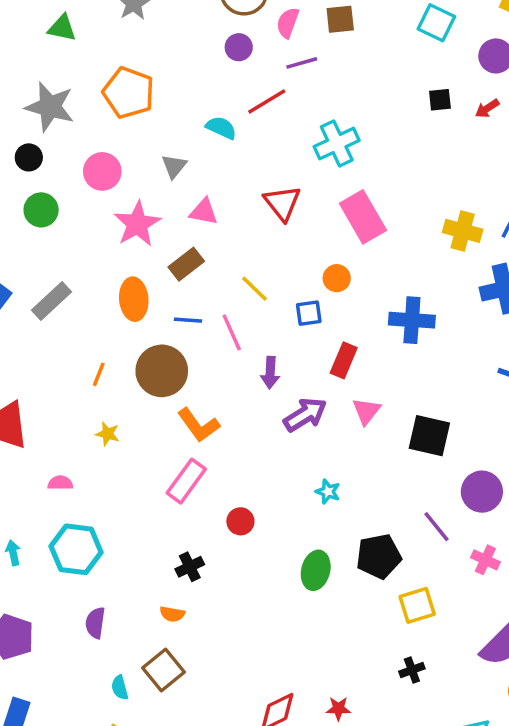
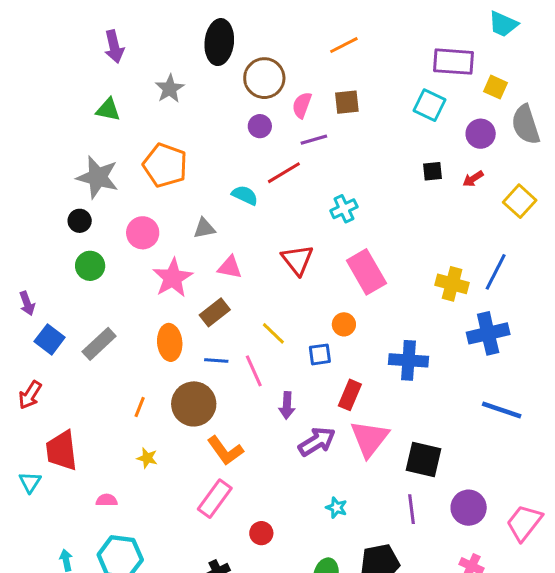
cyan cross: (337, 143) -> (344, 209), size x0.7
gray triangle: (174, 166) -> (204, 228), turned 40
pink triangle: (366, 411) -> (369, 439), size x1.6
purple line: (436, 527) -> (411, 509), moved, turned 32

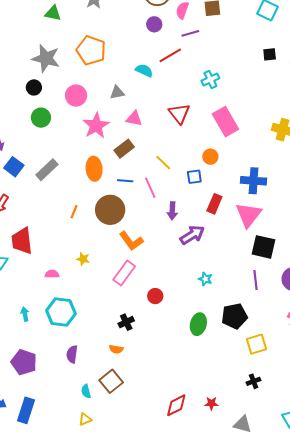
pink triangle: (369, 439) -> (248, 215), moved
yellow star: (147, 458) -> (83, 259), moved

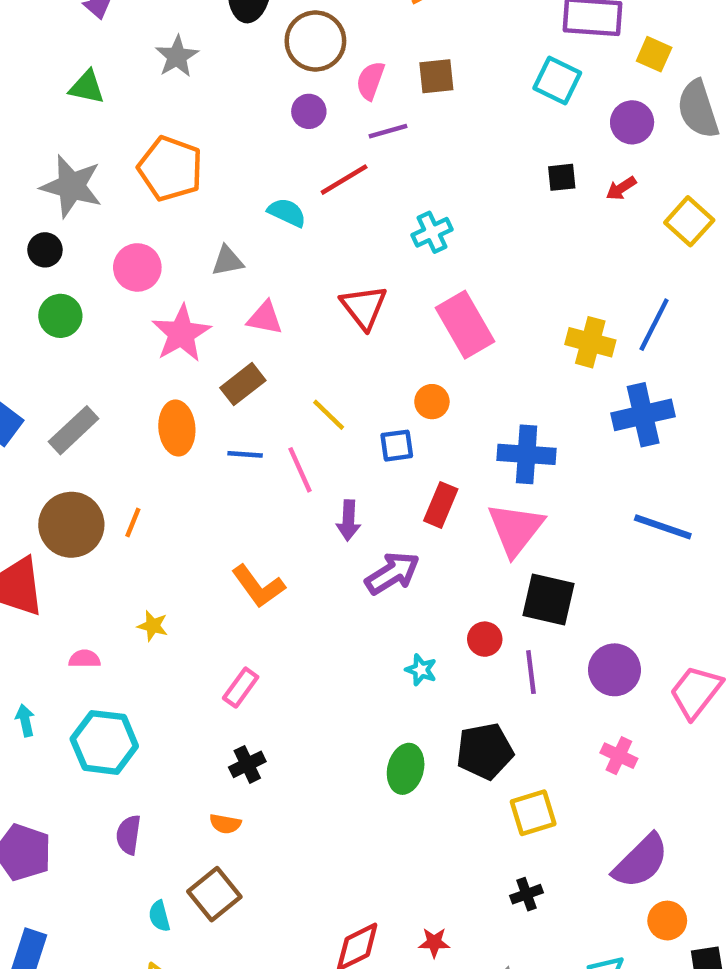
brown circle: (110, 210) -> (71, 525), moved
pink rectangle: (124, 273) -> (241, 687), moved, size x0.7
red circle: (155, 296) -> (485, 639), moved
cyan arrow: (25, 314) -> (25, 720), moved

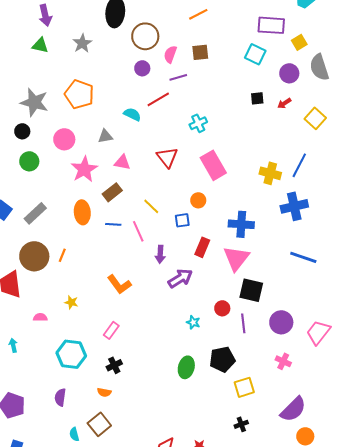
yellow square: (654, 54) -> (299, 42), turned 35
green triangle: (87, 87) -> (40, 45), moved
cyan hexagon: (104, 742) -> (71, 354), moved

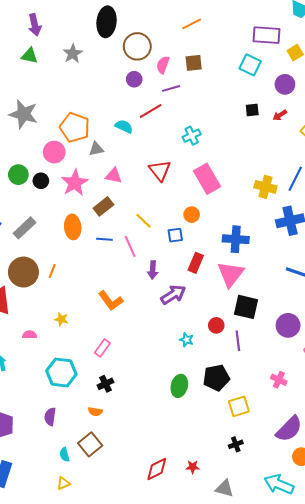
orange pentagon: (79, 94) -> (75, 127), moved
black circle: (22, 131) -> (41, 181), moved
purple circle: (281, 322) -> (288, 325), moved

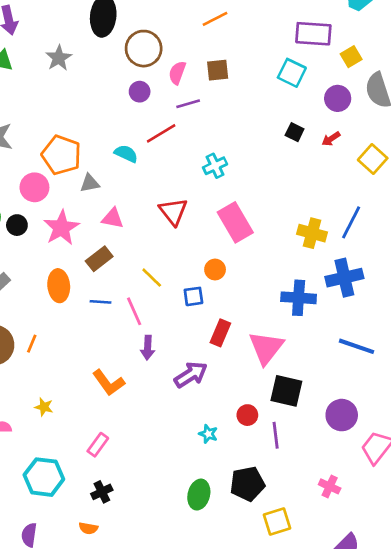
black square: (252, 110) -> (295, 132), turned 32
blue cross: (236, 239) -> (299, 298), moved
purple arrow: (153, 270) -> (148, 348), moved

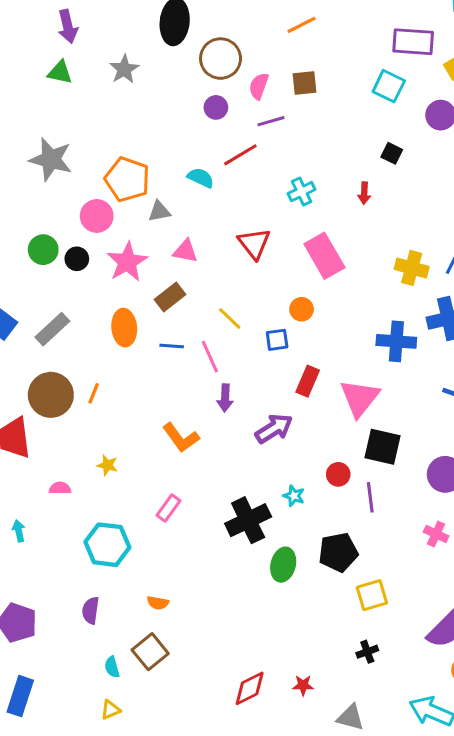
red arrow: (331, 139) -> (364, 193), moved, turned -54
pink cross: (330, 486) -> (436, 534), moved
black cross: (102, 492) -> (248, 520), moved, size x1.8

